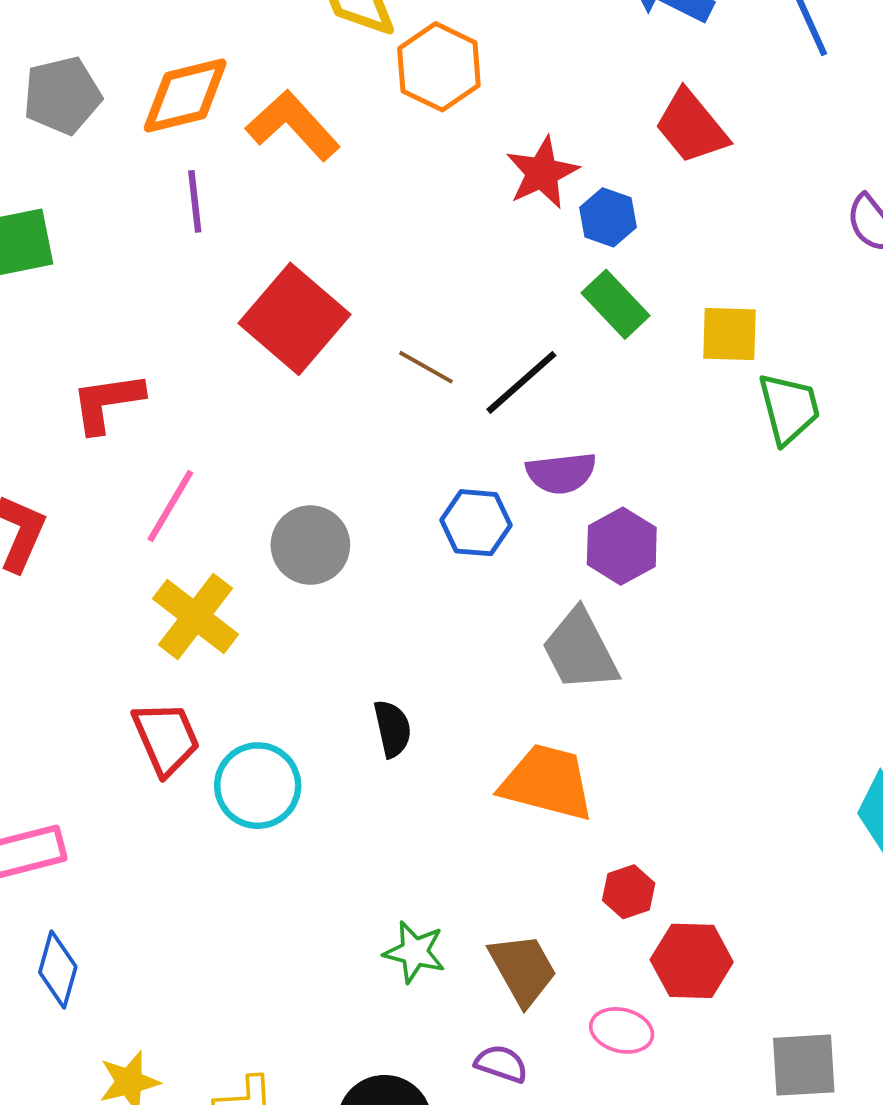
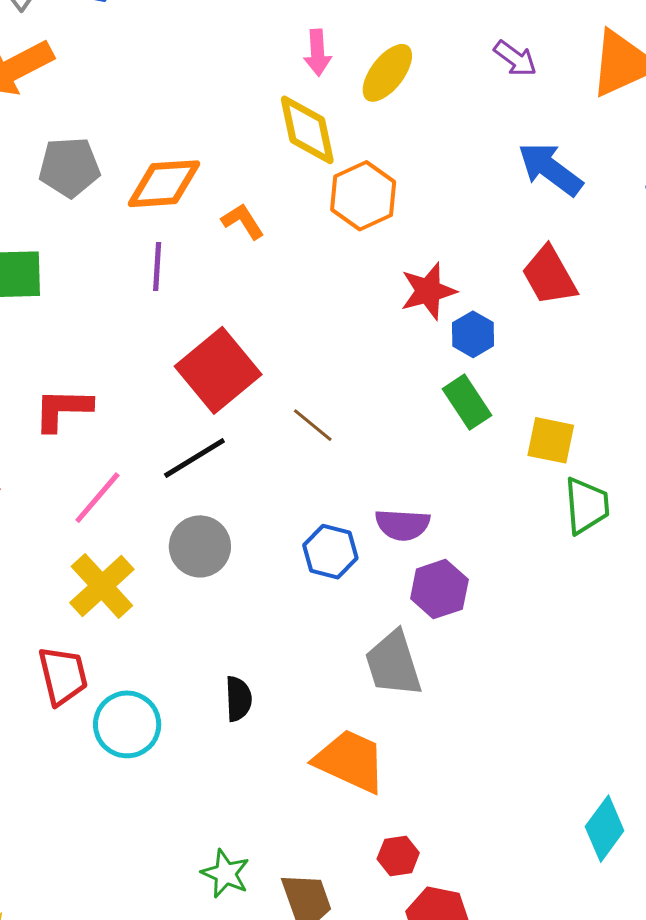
orange L-shape: (293, 126) -> (243, 221), size x0.6
black line: (521, 382) -> (194, 458), moved

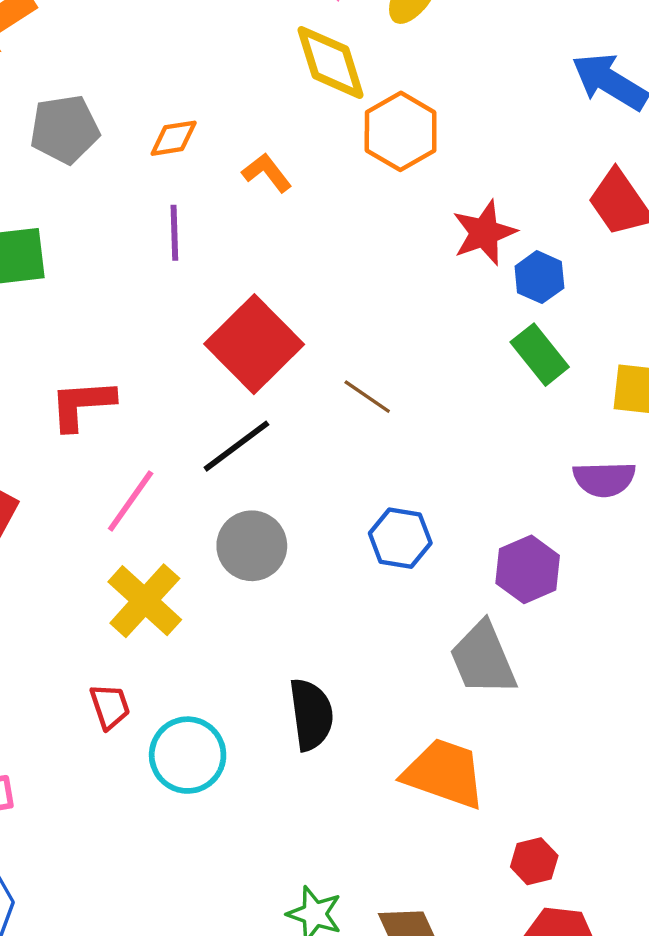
orange diamond: (164, 184) -> (174, 138), size x0.6
purple semicircle: (403, 525) -> (604, 479), moved
red trapezoid: (63, 676) -> (110, 706), size x0.7
black semicircle: (238, 699) -> (311, 714), size x1.4
red hexagon: (398, 856) -> (534, 861), moved

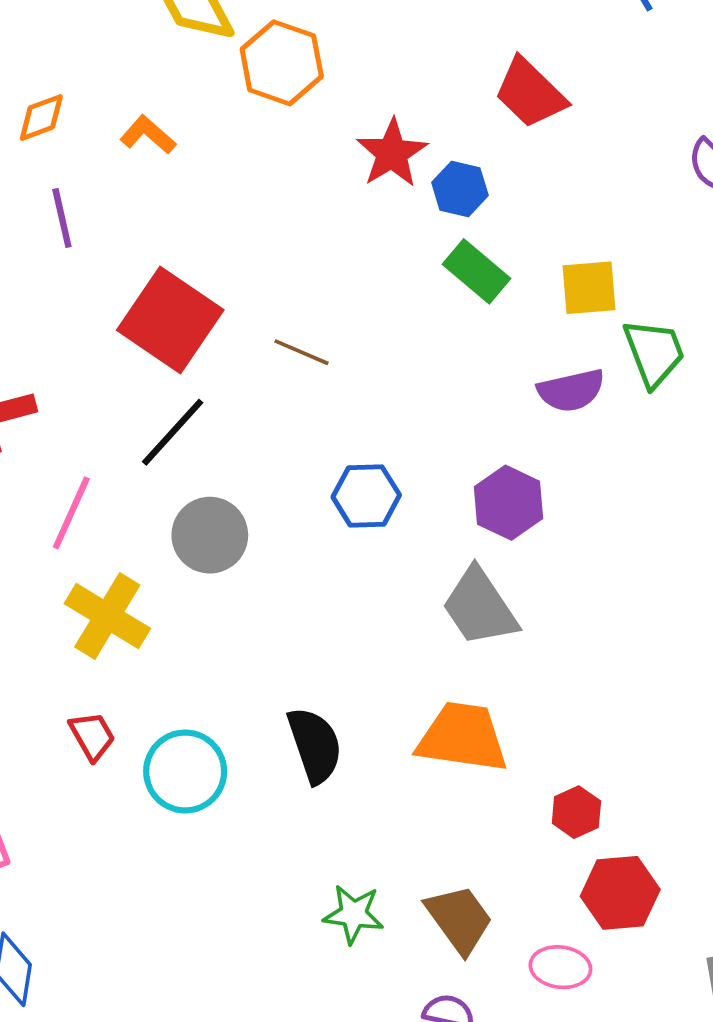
black semicircle: (311, 714) -> (315, 745), moved

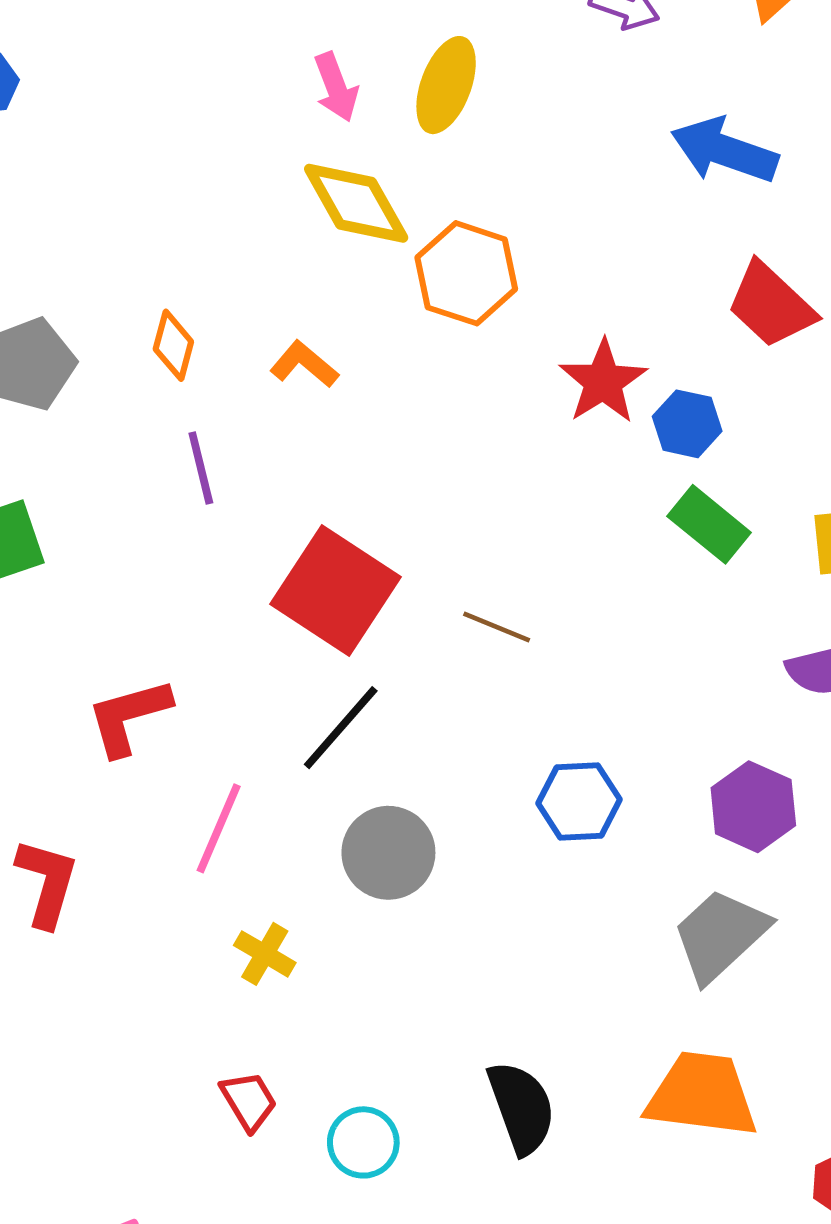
orange diamond: (41, 117) -> (173, 345), turned -54
gray trapezoid: (480, 607) -> (720, 935), turned 82
yellow cross: (107, 616) -> (265, 954), size x0.6
cyan circle: (185, 771) -> (363, 1142), size x0.7

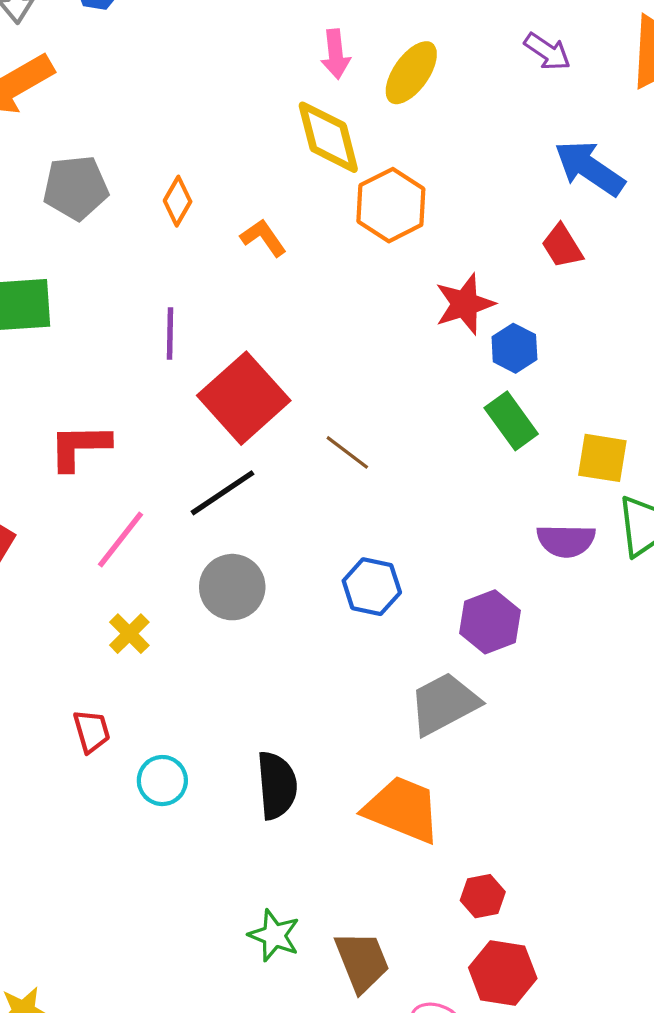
red trapezoid: (771, 305) -> (562, 246), moved, size x0.7
purple line: (201, 468) -> (170, 334), moved

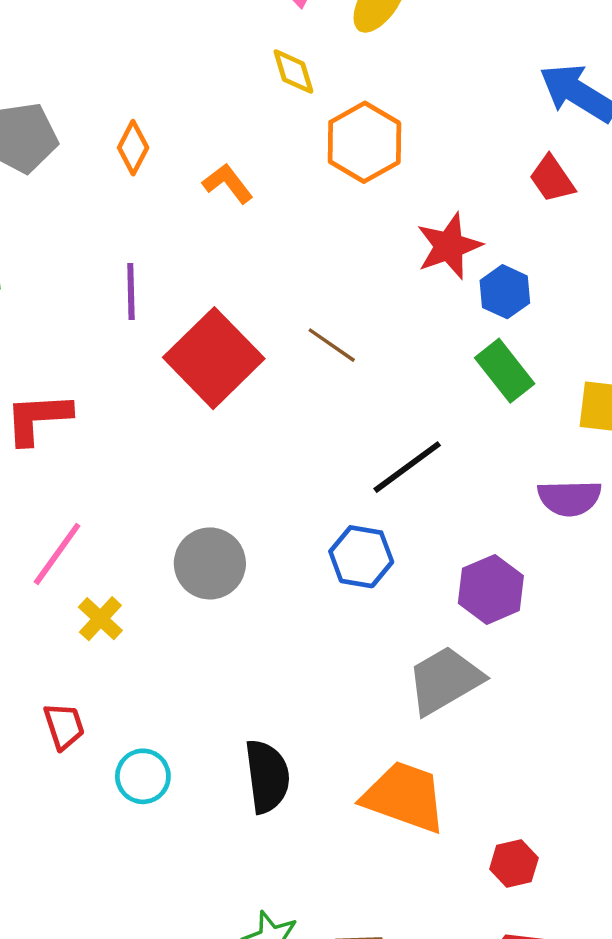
yellow diamond: (328, 137) -> (293, 72), size x0.6
brown line: (347, 452) -> (332, 345), moved
black line: (222, 493) -> (407, 467), moved
pink line: (121, 540) -> (57, 554), moved
red hexagon: (483, 896) -> (514, 863), moved

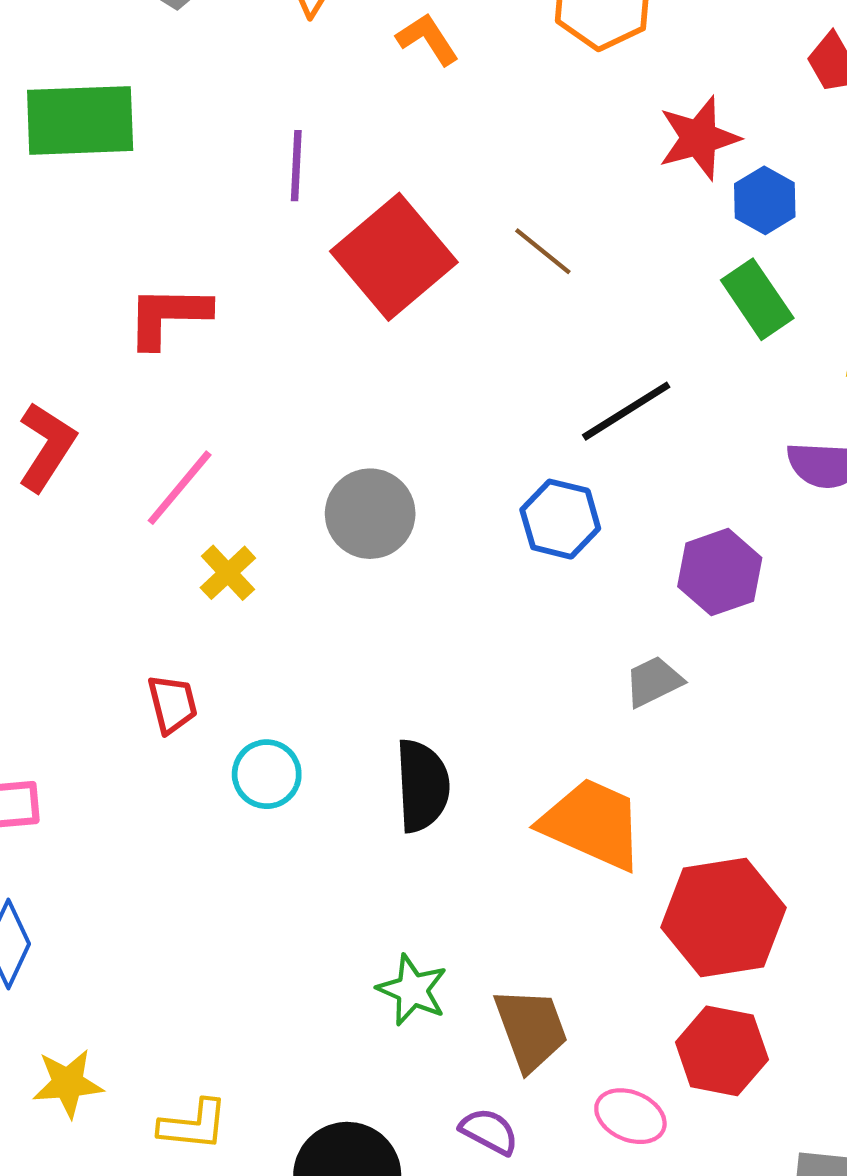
gray trapezoid: (445, 680) -> (654, 682), size x0.6
red hexagon: (514, 863) -> (723, 917), size x2.0

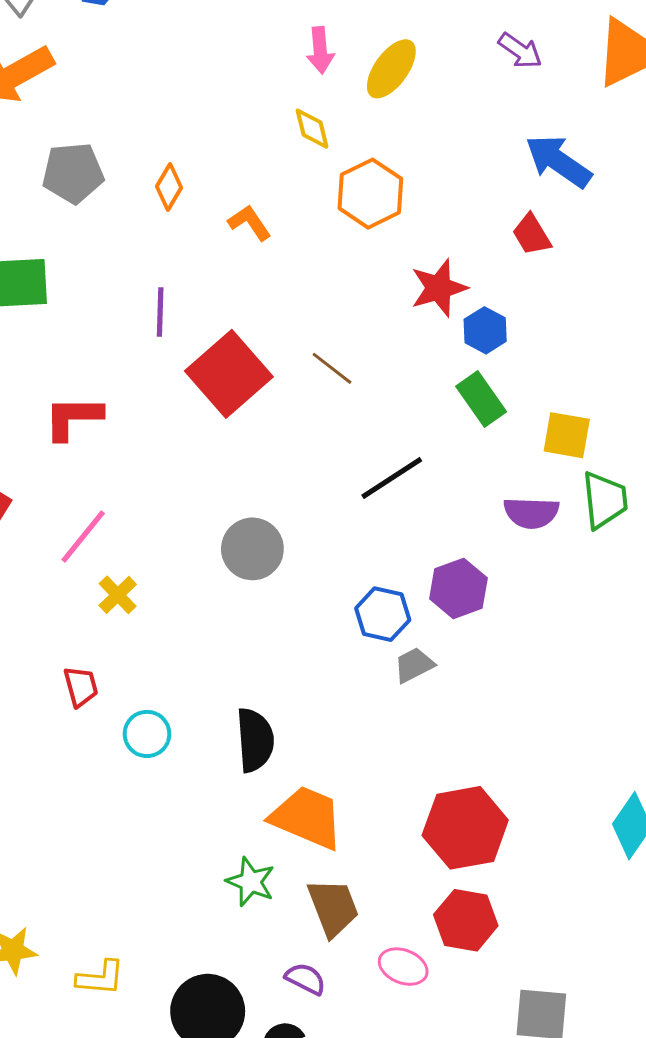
gray circle: (370, 514) -> (252, 549), moved
blue hexagon: (560, 519) -> (383, 614), moved
orange trapezoid: (592, 824) -> (307, 817), moved

